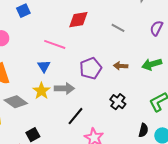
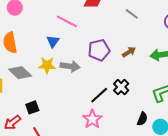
brown arrow: (121, 66) -> (129, 52), turned 136
yellow star: (41, 91) -> (47, 65), turned 30
black line: (76, 116) -> (99, 95), moved

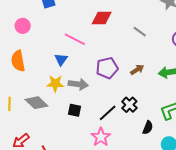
gray diamond: (20, 73) -> (36, 103), moved
black square: (32, 107) -> (75, 110), moved, turned 32
black semicircle: (142, 119) -> (148, 128), moved

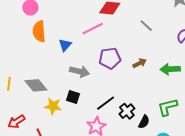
pink line: (75, 39) -> (93, 29), moved, turned -60
orange semicircle: (18, 61) -> (39, 31), moved
yellow star: (55, 84) -> (53, 106), moved
black cross: (129, 105) -> (127, 111), moved

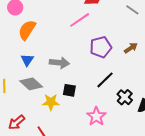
orange semicircle: (39, 31) -> (27, 30), turned 45
blue triangle: (65, 45) -> (27, 60), moved
gray arrow: (80, 71) -> (59, 63), moved
black line: (106, 103) -> (105, 80), moved

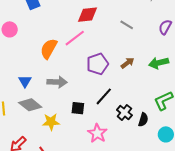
orange semicircle: (27, 30) -> (49, 49), moved
black square: (69, 90) -> (78, 108), moved

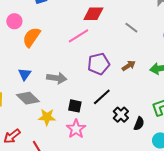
orange semicircle: (49, 49) -> (31, 37), moved
pink star: (97, 133) -> (76, 129), moved

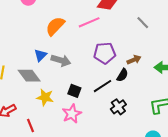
orange semicircle: (31, 37) -> (55, 26), moved
blue triangle: (25, 74) -> (41, 55), moved
black semicircle: (139, 124) -> (122, 75), moved

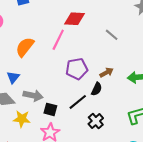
pink line: (89, 22) -> (58, 40), turned -35
gray arrow: (61, 60) -> (33, 95), moved

